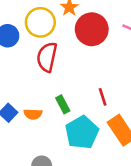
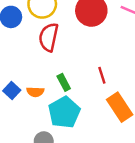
cyan pentagon: (82, 132) -> (64, 112), moved

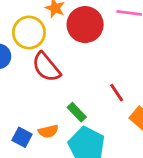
red semicircle: (49, 37) -> (46, 67), turned -36

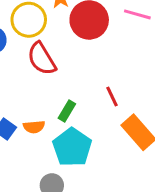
green rectangle: (77, 112) -> (67, 111), turned 66

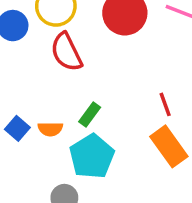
red line: (112, 97) -> (165, 104), moved

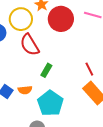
green rectangle: (90, 115) -> (46, 70), moved

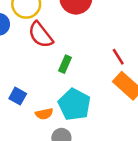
orange semicircle: (25, 90) -> (44, 114), moved

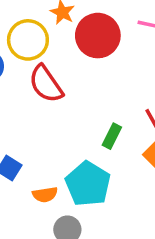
green rectangle: (65, 64) -> (112, 136), moved

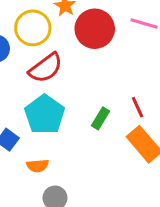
red semicircle: (46, 84) -> (46, 68), turned -96
cyan pentagon: (88, 184) -> (45, 114), moved

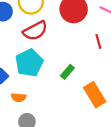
red line: (137, 107) -> (98, 41), moved

